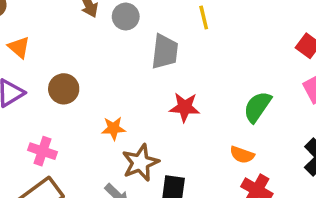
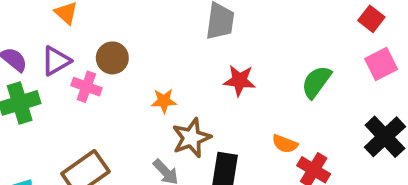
pink cross: (43, 151) -> (86, 87), moved
orange semicircle: (242, 155) -> (285, 144), moved

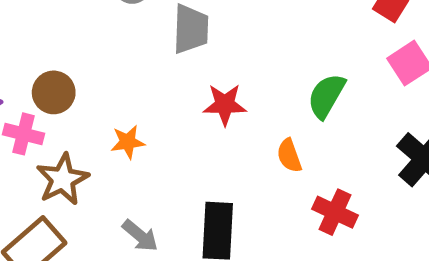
brown star: (191, 138) -> (63, 179), moved
orange semicircle: (285, 144) -> (289, 156), moved, turned 55

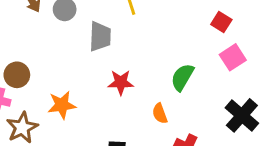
orange star: (128, 142) -> (62, 105), size x1.4

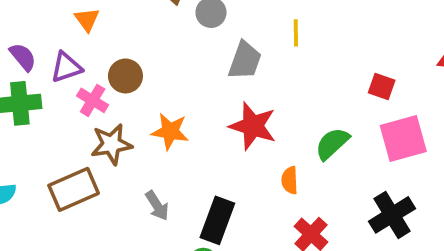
red square: (221, 22) -> (382, 86), moved, turned -30
pink square: (233, 57) -> (403, 138), size x1.4
red star: (121, 82) -> (253, 126), size x1.4

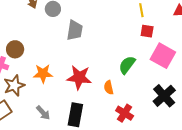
yellow line: (296, 33) -> (141, 10), moved
red star: (253, 126) -> (79, 77), moved
pink square: (403, 138) -> (163, 56), turned -35

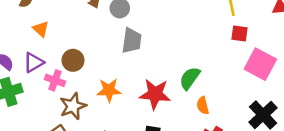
gray trapezoid: (75, 30) -> (132, 41), moved
green semicircle: (127, 65) -> (190, 78), moved
orange semicircle: (109, 88) -> (203, 105), moved

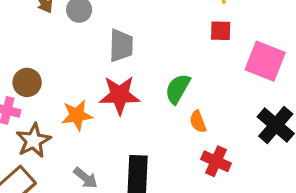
red square: (240, 33) -> (221, 31), moved
gray trapezoid: (132, 41) -> (121, 45), moved
red star: (155, 94) -> (120, 95), moved

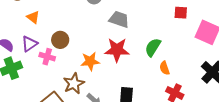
gray trapezoid: (121, 45) -> (119, 19), turned -75
brown star: (33, 141) -> (74, 84), moved

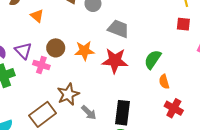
orange triangle: (33, 17) -> (37, 16), moved
purple triangle: (29, 44) -> (23, 51), turned -42
orange star: (90, 61) -> (84, 51), moved

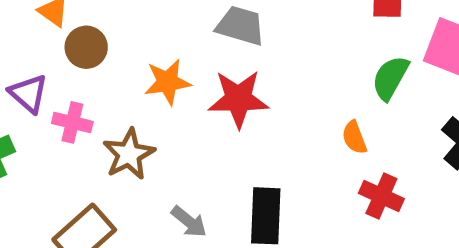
brown circle: (56, 48) -> (86, 47), moved
green semicircle: (153, 59) -> (390, 78), moved
brown star: (68, 94) -> (129, 154), moved

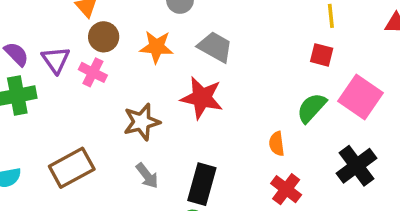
orange star: (167, 82) -> (157, 47), moved
pink cross: (72, 122) -> (93, 72), moved
brown star: (129, 154) -> (142, 122), moved

